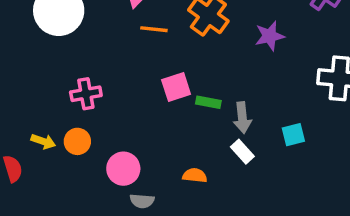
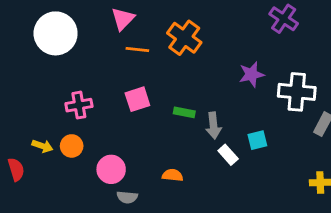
purple star: (270, 36) -> (251, 74), moved
pink square: (176, 87) -> (137, 99), moved
white rectangle: (242, 152) -> (228, 155), moved

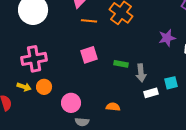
pink cross: (79, 105) -> (34, 59), moved, size x1.4
white rectangle: (228, 155) -> (151, 93), turned -64

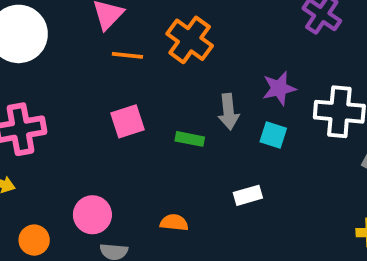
gray arrow: (141, 73) -> (229, 112), moved
cyan square: (171, 83) -> (273, 135), moved, turned 32
orange circle: (44, 87) -> (34, 240), moved

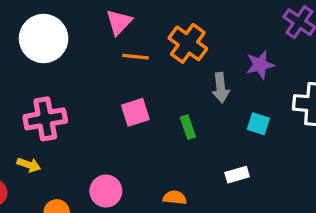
purple star: (279, 88) -> (260, 65), moved
gray arrow: (229, 112) -> (221, 88), moved
green rectangle: (190, 139) -> (188, 127), turned 60

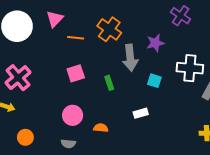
pink triangle: (119, 22) -> (55, 19), moved
gray arrow: (221, 88) -> (130, 58), size x1.4
pink cross: (45, 119) -> (18, 78), turned -30
pink circle: (106, 191) -> (73, 115), moved

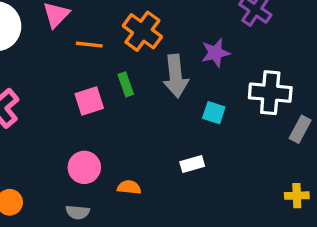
green rectangle: (109, 83) -> (126, 84), moved

